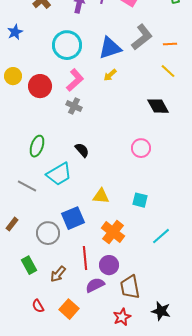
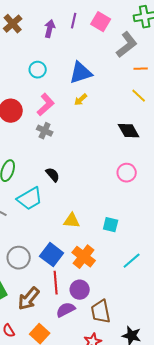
gray L-shape: (142, 37) -> (127, 45), moved
cyan circle: (67, 45) -> (38, 70), size x0.6
pink circle: (141, 148) -> (127, 173), moved
blue square: (73, 218) -> (52, 255), moved, turned -30
brown arrow: (58, 274) -> (29, 299), size x1.4

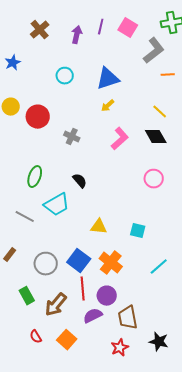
yellow line: (139, 96) -> (160, 112), moved
pink L-shape: (46, 105) -> (120, 139), moved

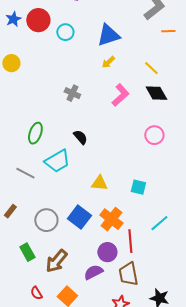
yellow line: (160, 112) -> (151, 68), moved
red circle: (38, 117) -> (38, 20), moved
red line: (83, 289) -> (130, 241), moved

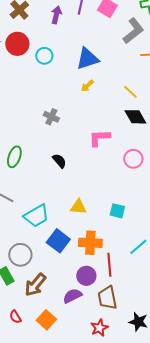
pink L-shape: (120, 95) -> (99, 138), moved, turned -140
cyan trapezoid: (57, 161) -> (36, 216), moved
orange cross: (111, 219) -> (90, 243), turned -35
gray circle: (46, 220) -> (20, 255), moved

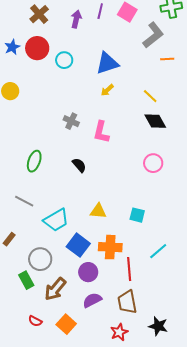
pink L-shape: (99, 138) -> (101, 132), moved, turned -75
purple circle: (86, 276) -> (88, 272), moved
red semicircle: (15, 317) -> (35, 321), turned -32

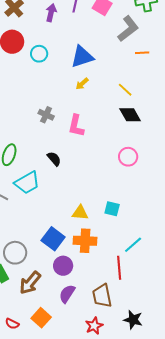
yellow triangle: (98, 211) -> (80, 213), moved
cyan trapezoid: (56, 220) -> (27, 183), moved
red line: (129, 269) -> (119, 268), moved
purple semicircle: (92, 300) -> (67, 294), turned -30
red semicircle: (35, 321) -> (12, 324), moved

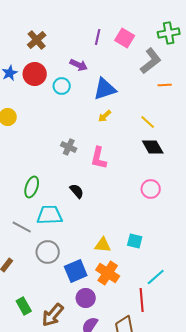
purple arrow: (51, 13) -> (79, 65), moved, turned 102
cyan trapezoid: (27, 183) -> (50, 215), turned -152
blue square: (53, 239) -> (76, 271), turned 30
orange cross: (85, 241) -> (108, 273), turned 30
gray circle: (15, 253) -> (48, 252), moved

